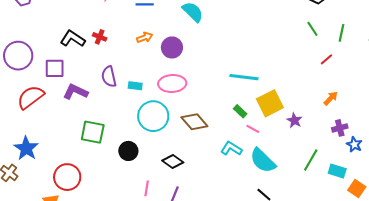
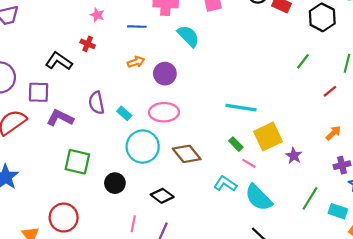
green line: (312, 29) -> (303, 61), moved, turned 70
red cross: (100, 37) -> (88, 44), moved
cyan rectangle: (135, 86) -> (124, 113), turned 32
red circle: (67, 177) -> (64, 218), moved

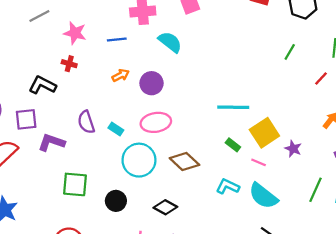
pink star: (97, 15) -> (75, 33), size x1.5
pink line: (249, 163) -> (259, 162), moved

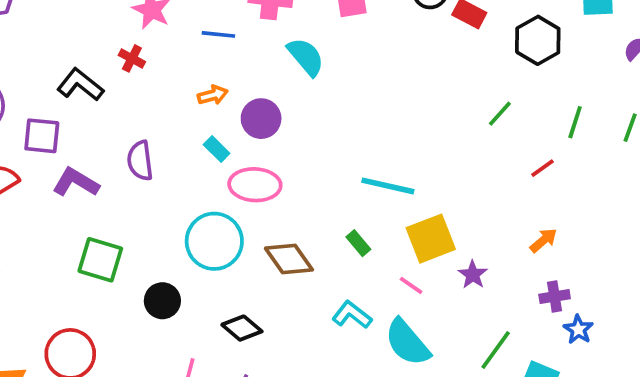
cyan rectangle: (116, 129) -> (217, 149), moved
green rectangle: (233, 145) -> (358, 243), moved

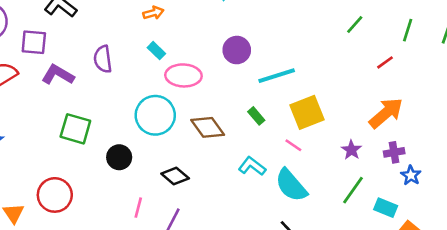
purple circle: (261, 119) -> (237, 50), moved
cyan line: (388, 186) -> (277, 76), turned -30
orange arrow: (543, 240) -> (386, 113), size x1.8
purple star: (473, 275) -> (351, 150), moved

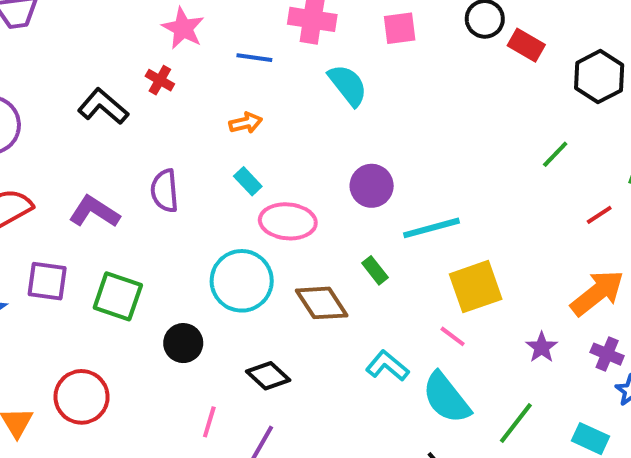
purple square: (34, 42) -> (47, 281), moved
green rectangle: (256, 116) -> (375, 270), moved
purple cross: (394, 152) -> (607, 354), turned 30
green line: (353, 190) -> (516, 423), moved

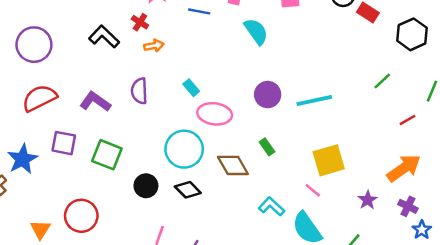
orange arrow: (246, 123) -> (154, 46), moved
cyan line: (431, 228) -> (314, 100), moved
black diamond: (268, 376) -> (188, 190), moved

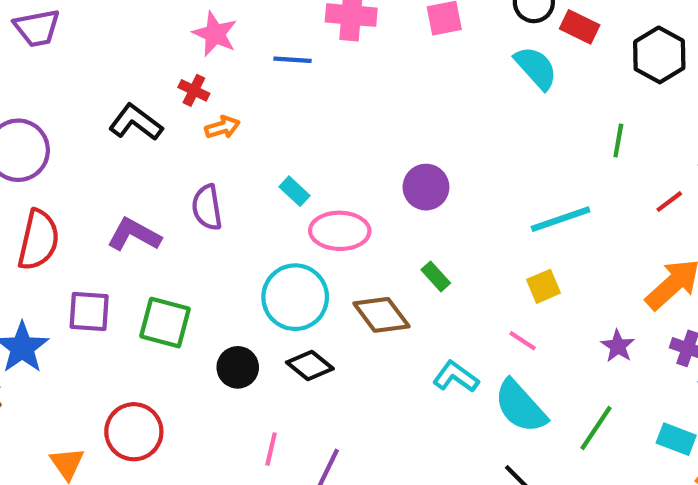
cyan semicircle: (256, 31) -> (536, 68), moved
green line: (382, 81) -> (618, 140), turned -30
red semicircle: (39, 98) -> (38, 240), turned 136
cyan line: (314, 100) -> (561, 219), moved
yellow square: (329, 160) -> (543, 286), size x0.6

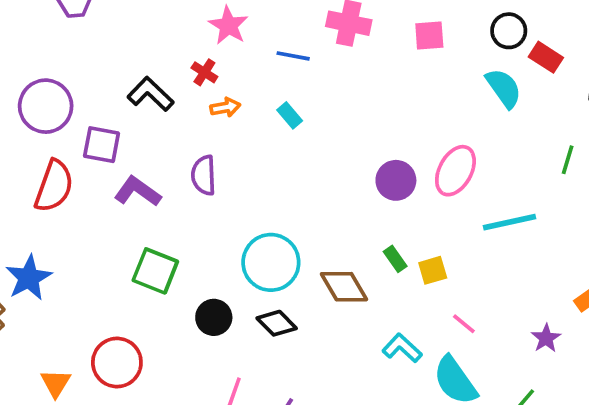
cyan rectangle: (294, 191) -> (290, 115), moved
pink ellipse: (340, 231) -> (455, 171), moved, turned -69
yellow square: (543, 286) -> (433, 270), moved
purple square: (89, 312) -> (102, 145), moved

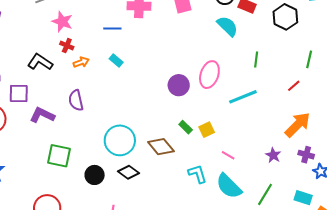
pink star: (228, 25) -> (62, 22), moved
green line: (568, 160) -> (256, 60), moved
cyan L-shape: (402, 348) -> (198, 174), turned 40

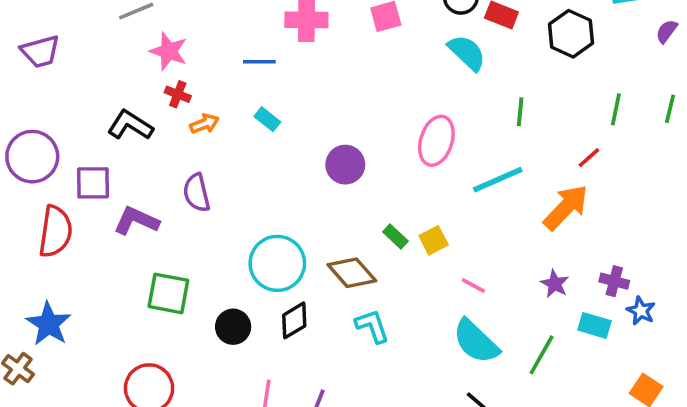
purple circle: (179, 85) -> (345, 165), moved
orange arrow: (298, 125) -> (566, 207), moved
black diamond: (128, 172) -> (294, 320), turned -65
cyan L-shape: (198, 174) -> (372, 326), moved
cyan rectangle: (303, 198) -> (594, 325), moved

